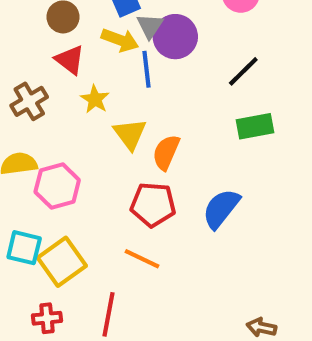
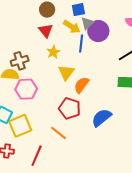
brown cross: (29, 101) -> (20, 61), moved

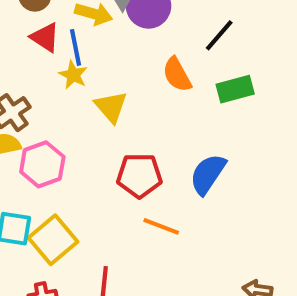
blue line: (81, 43) -> (76, 47), moved
orange semicircle: (81, 85) -> (177, 75), moved, turned -48
orange line: (58, 133) -> (161, 226), moved

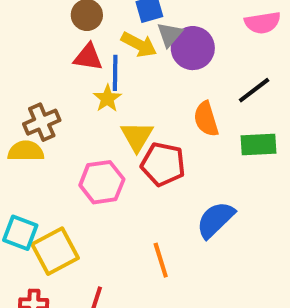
red triangle: (45, 37) -> (88, 57), turned -36
pink hexagon: (42, 164) -> (102, 182), moved
red pentagon: (139, 175) -> (163, 164), moved
orange line: (161, 226) -> (161, 260), turned 40

